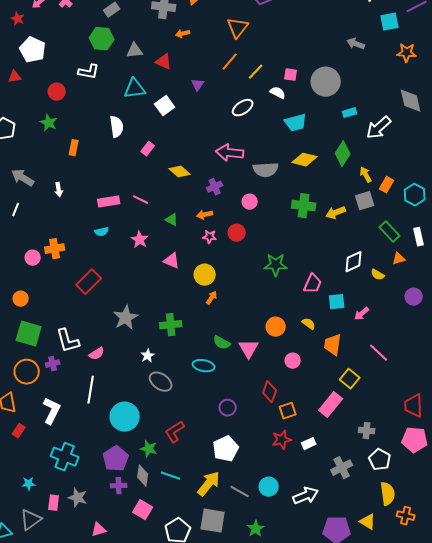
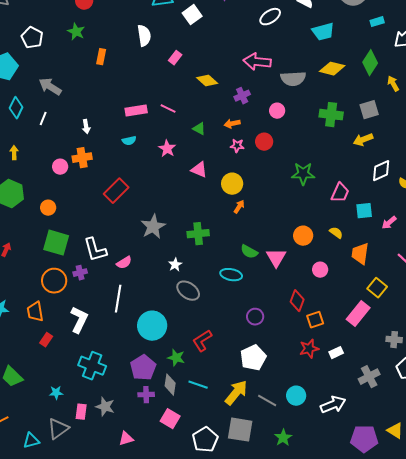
white arrow: (59, 190) -> (86, 127), moved
gray square: (365, 201) -> (369, 110), moved
yellow arrow: (336, 213) -> (363, 140), moved

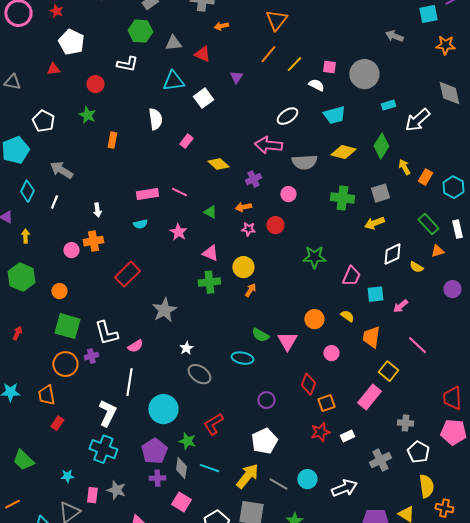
white ellipse: (270, 17) -> (287, 116), moved
green cross: (198, 234) -> (209, 282), moved
white L-shape: (79, 320) -> (107, 413), moved

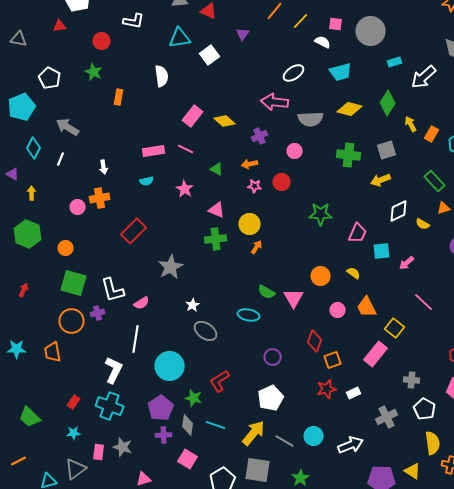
pink rectangle: (186, 141) -> (193, 116), moved, size x1.5
orange trapezoid: (371, 337) -> (367, 307), moved, turned -35
red rectangle: (57, 423) -> (74, 402), moved

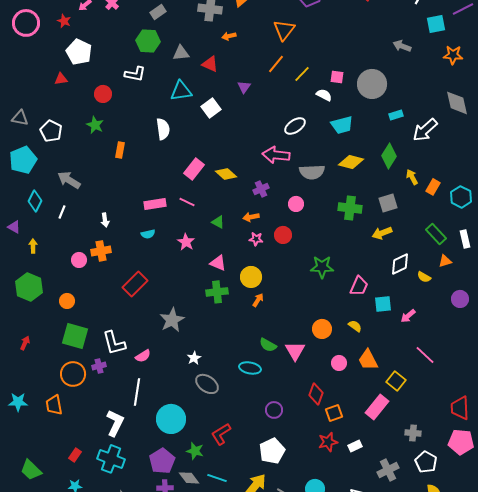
gray triangle: (19, 39) -> (20, 118), moved
gray diamond: (188, 425) -> (189, 478), turned -45

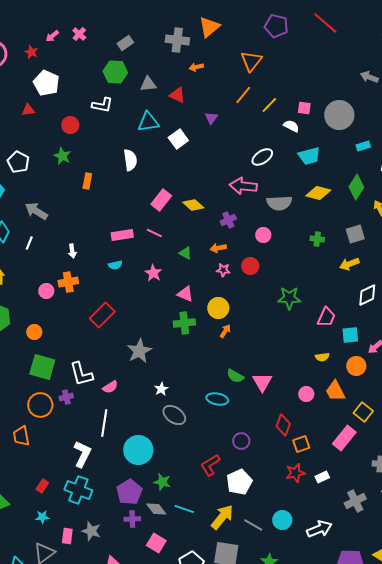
green cross: (350, 208) -> (317, 239), size x0.6
yellow semicircle: (355, 326) -> (322, 357), turned 136
orange circle: (322, 329) -> (356, 366), moved
red L-shape: (221, 434) -> (210, 465), moved

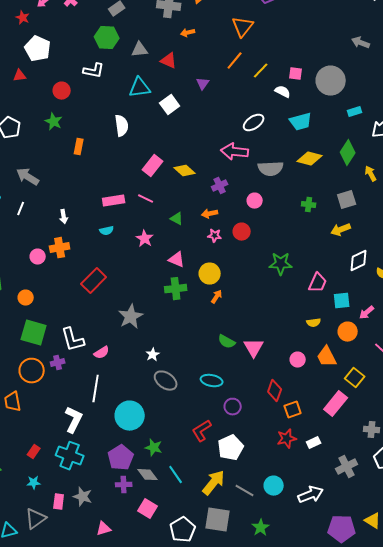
cyan ellipse: (217, 399) -> (212, 381), moved
cyan line: (184, 509) -> (176, 475), turned 36

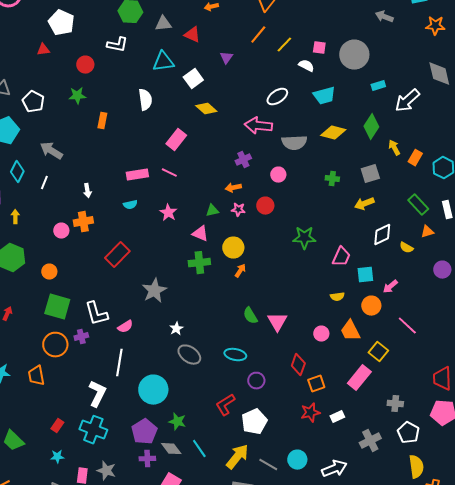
green star: (54, 122) -> (77, 96), turned -30
yellow diamond: (185, 171) -> (206, 109), moved
green triangle: (177, 219) -> (212, 211), moved, turned -40
green semicircle: (227, 342) -> (250, 316), turned 30

